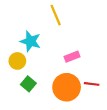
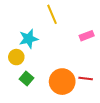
cyan star: (30, 41) -> (29, 39), turned -30
pink rectangle: (72, 57) -> (87, 36), moved

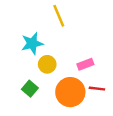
pink rectangle: (87, 36) -> (85, 64), moved
yellow circle: (16, 57) -> (47, 64), moved

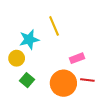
yellow line: (59, 16) -> (54, 26), moved
yellow circle: (47, 64) -> (17, 58), moved

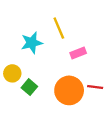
yellow circle: (17, 58) -> (12, 73), moved
pink rectangle: (77, 58) -> (78, 53), moved

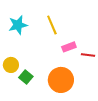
cyan star: (32, 43) -> (18, 25), moved
red line: (95, 87) -> (88, 55), moved

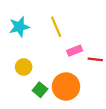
yellow circle: (11, 65) -> (24, 67), moved
green square: (26, 77) -> (40, 90), moved

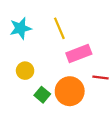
pink rectangle: (75, 51) -> (79, 53), size x1.5
red line: (95, 59) -> (101, 77), moved

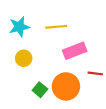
yellow line: (59, 28) -> (56, 27), turned -72
yellow circle: (25, 71) -> (24, 58), moved

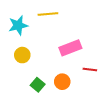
yellow line: (56, 27) -> (48, 14), moved
orange circle: (66, 86) -> (62, 82), size x0.6

